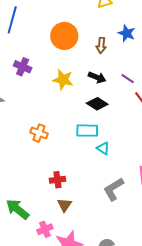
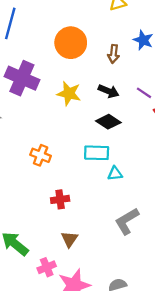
purple cross: (23, 67) -> (22, 78), size x1.6
cyan triangle: (103, 148) -> (115, 174), turned -40
red cross: (57, 180) -> (60, 199), moved

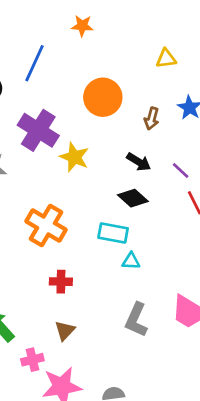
yellow star: (69, 93) -> (74, 157), moved
orange cross: (41, 155) -> (46, 226), size x1.6
gray L-shape: (127, 221) -> (136, 320), turned -44

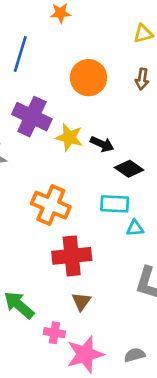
brown arrow: (152, 119) -> (142, 79), moved
black arrow: (139, 162) -> (102, 144), moved
red cross: (61, 282) -> (72, 256), size x1.8
pink cross: (32, 360) -> (54, 333), turned 30

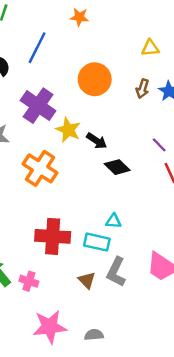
cyan rectangle: (115, 204) -> (97, 242), moved
orange cross: (51, 205) -> (40, 168), moved
brown triangle: (81, 301) -> (87, 280), moved, turned -30
pink cross: (54, 333) -> (29, 281), moved

